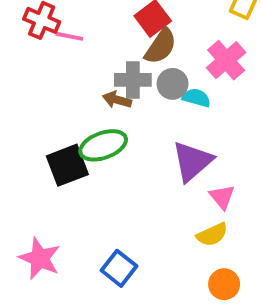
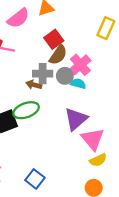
pink cross: (226, 60) -> (80, 65), moved
pink triangle: (222, 197) -> (93, 139), size x1.6
yellow semicircle: (212, 235) -> (98, 160), moved

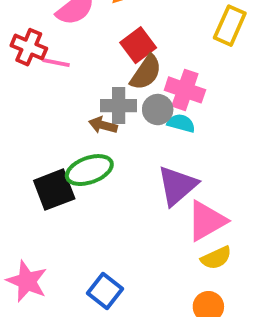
pink cross: (80, 65) -> (185, 90), turned -30
pink triangle: (93, 139) -> (206, 221), turned 40

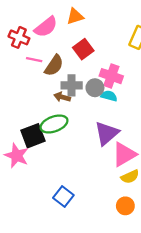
red cross: (29, 47) -> (19, 37), moved
brown semicircle: (146, 72) -> (54, 66), moved
pink star: (27, 281) -> (17, 156), moved

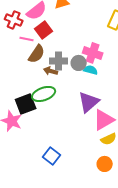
red square: (83, 49) -> (44, 30), moved
brown semicircle: (54, 66) -> (37, 54), moved

